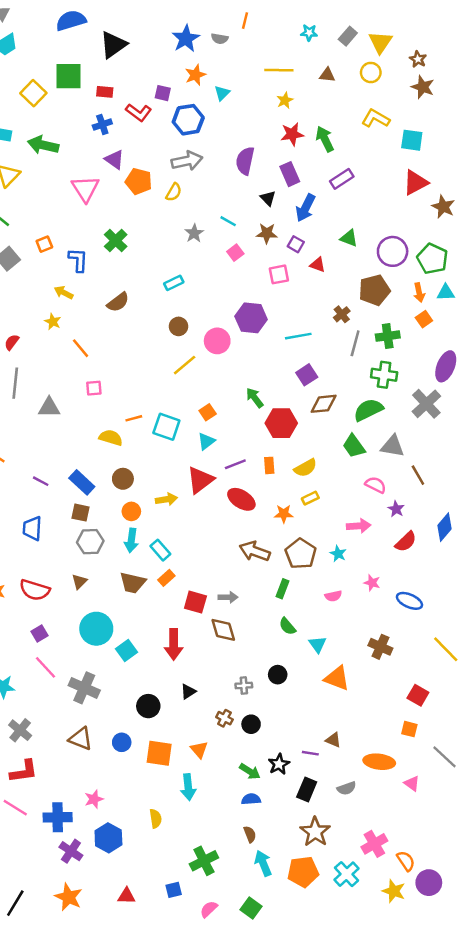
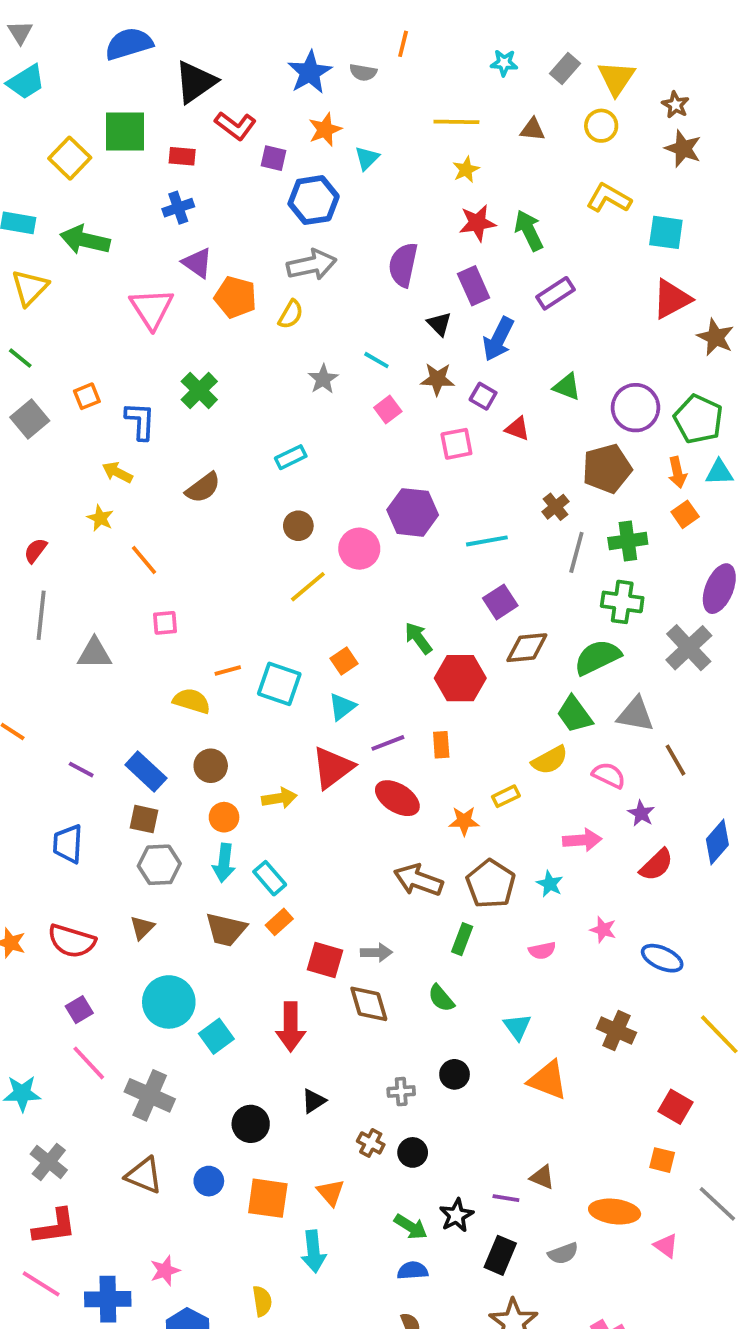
red L-shape: (139, 112) -> (235, 126), moved
yellow semicircle: (305, 468) -> (550, 760), moved
green semicircle: (287, 626) -> (441, 998), moved

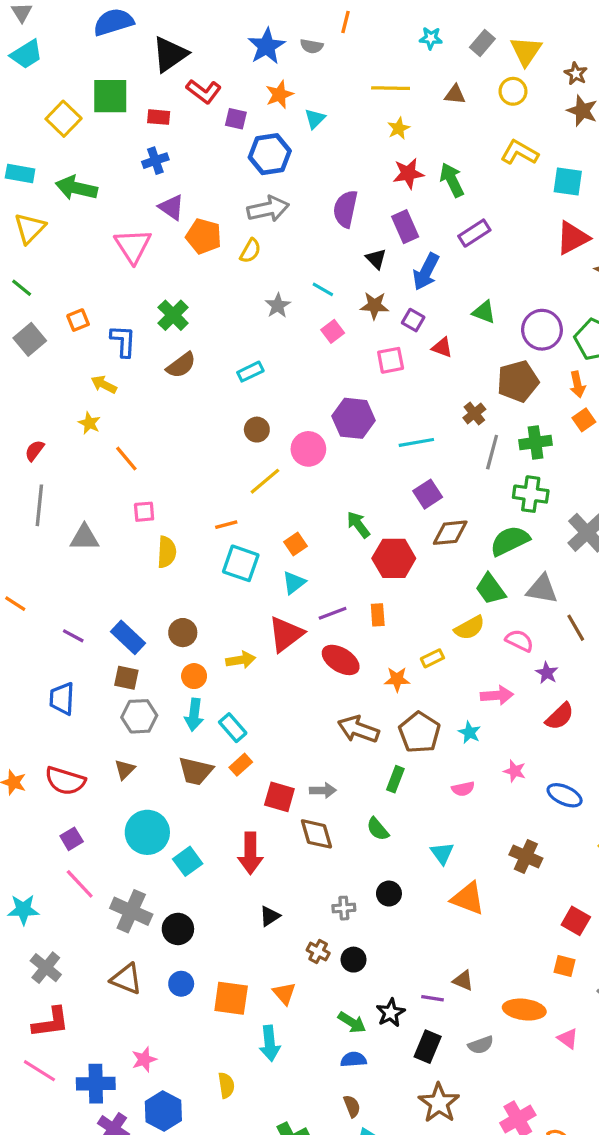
brown semicircle: (203, 488) -> (181, 365), moved
orange line: (228, 671) -> (226, 525), moved
yellow semicircle: (192, 701) -> (167, 552), moved, turned 76
black circle: (251, 1124) -> (178, 929), moved

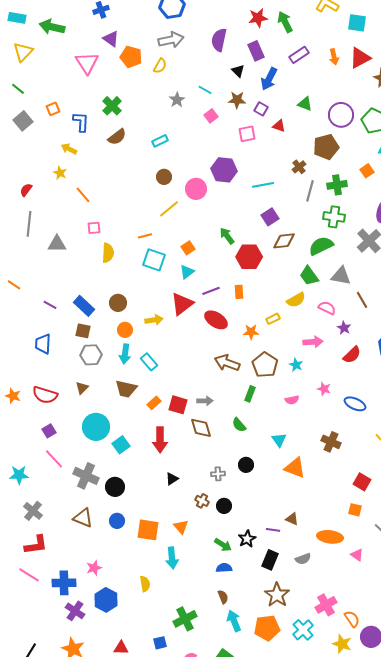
orange arrow: (577, 384) -> (334, 57), moved
orange rectangle: (241, 765) -> (154, 403), moved

